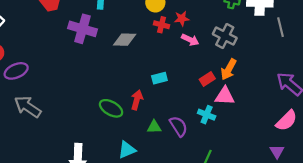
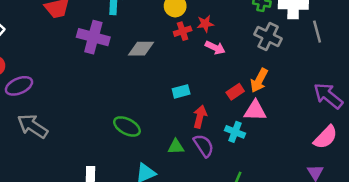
red cross: (162, 25) -> (183, 31), turned -32
gray cross: (225, 36) -> (268, 36), moved
red arrow: (137, 100) -> (200, 117), moved

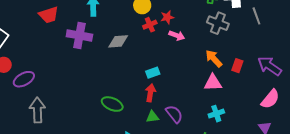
orange arrow: (259, 80) -> (214, 59), turned 114
red rectangle: (235, 92) -> (237, 66), moved, turned -32
red arrow: (200, 117) -> (150, 93), moved
gray arrow: (33, 126) -> (37, 110), turned 60
cyan cross: (235, 132) -> (216, 114), moved, turned -35

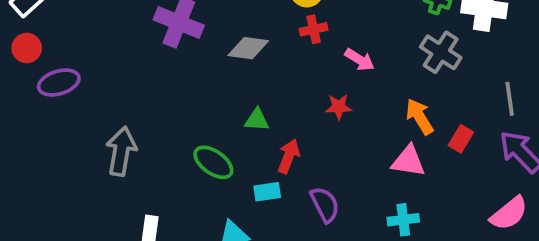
gray line: (256, 16) -> (510, 99), moved
red star: (167, 17) -> (339, 107), moved
cyan rectangle: (153, 73) -> (267, 192), moved
gray arrow: (37, 110) -> (121, 151), moved
green triangle: (152, 117) -> (257, 120), moved

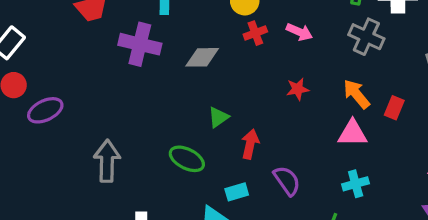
pink arrow: (360, 60) -> (299, 32), moved
red star: (339, 107) -> (298, 89), moved
green triangle: (257, 120) -> (218, 117), turned -30
cyan rectangle: (267, 192) -> (237, 192), moved

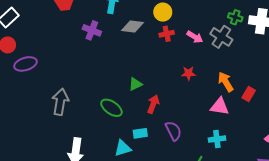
gray cross: (366, 37) -> (221, 37), moved
purple cross: (140, 44) -> (92, 30), size x0.7
gray diamond: (202, 57) -> (133, 27), moved

